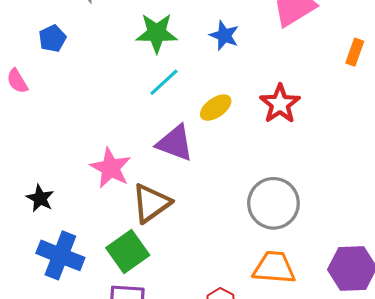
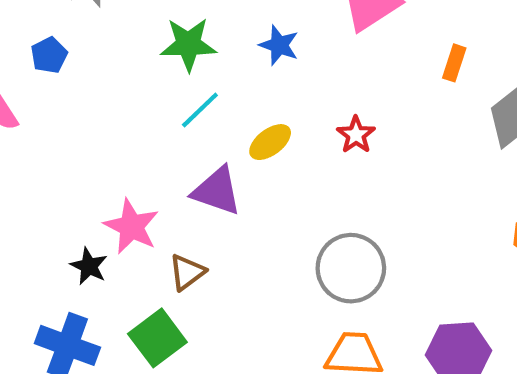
red star: (280, 104) -> (356, 135), size x0.7
black star: (40, 198) -> (89, 266), moved
brown triangle: (151, 203) -> (187, 272), size x0.7

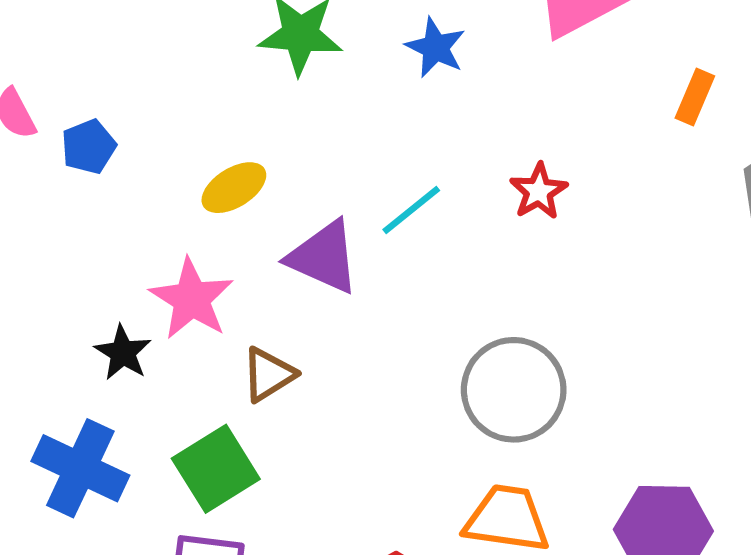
blue pentagon: (49, 55) -> (89, 147), moved
cyan line: (200, 110) -> (411, 210), moved
yellow ellipse: (270, 142) -> (234, 188), moved

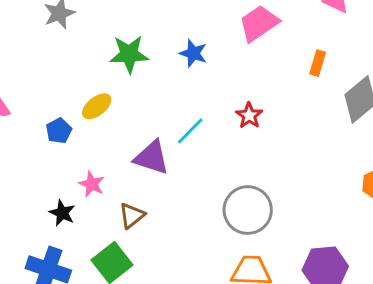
blue pentagon: (89, 147) -> (59, 131), moved
yellow ellipse: (234, 188) -> (97, 106), moved
pink star: (192, 299) -> (92, 184), size x0.7

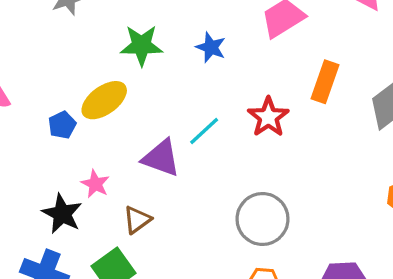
orange rectangle: (318, 63) -> (325, 82), moved, size x1.5
yellow ellipse: (97, 106) -> (104, 100), size x1.4
red star: (249, 116) -> (268, 117), size x1.4
black star: (62, 213) -> (62, 214), size x1.4

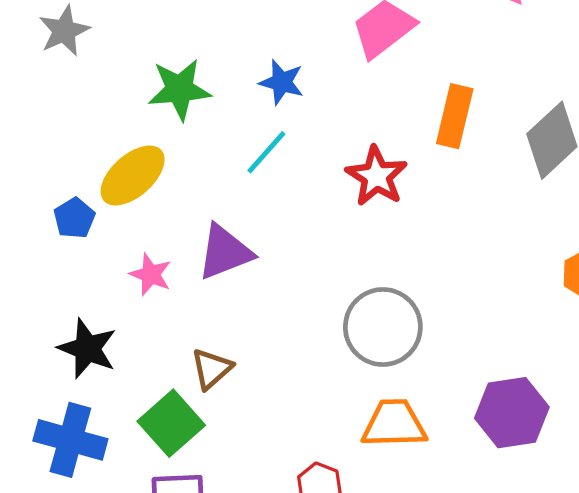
cyan line: (204, 131) -> (266, 152), moved
purple triangle: (161, 158) -> (225, 252), turned -36
pink star: (95, 184) -> (151, 275), moved
brown triangle: (137, 220) -> (212, 369), moved

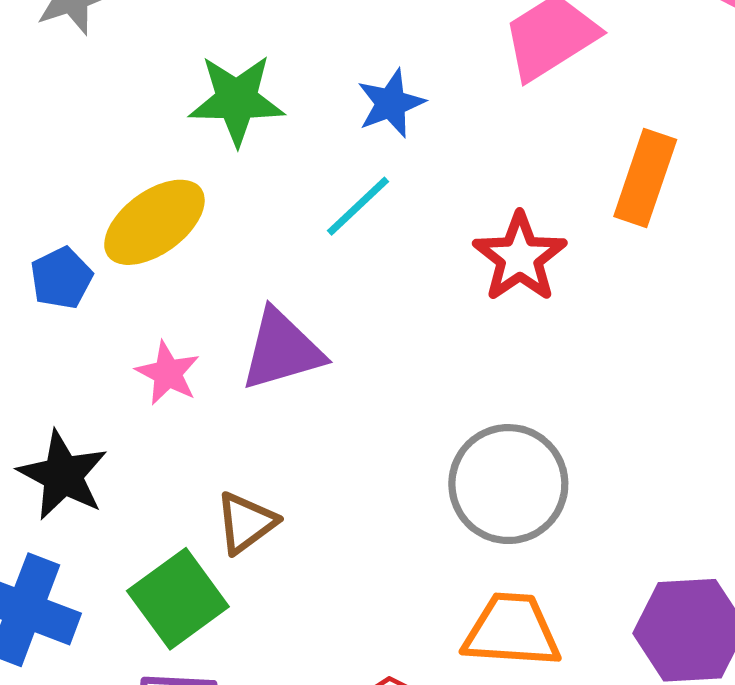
blue star: (282, 82) -> (391, 103), turned 30

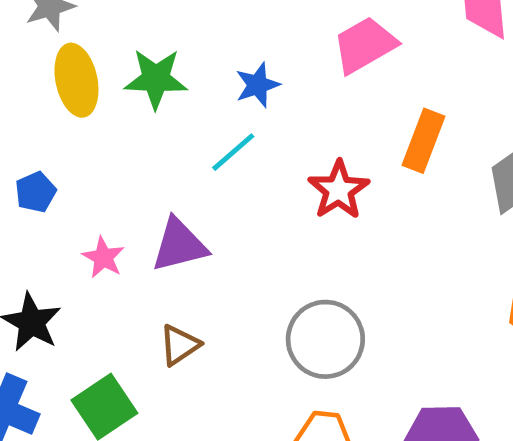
yellow ellipse: (154, 222) -> (76, 80), moved, turned -68
brown triangle: (246, 523) -> (179, 345), moved

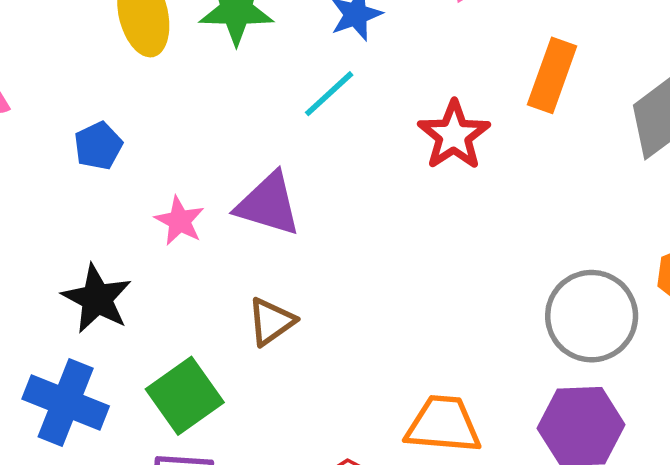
purple triangle: (179, 245) -> (268, 204), turned 32
gray circle: (325, 339) -> (592, 316), moved

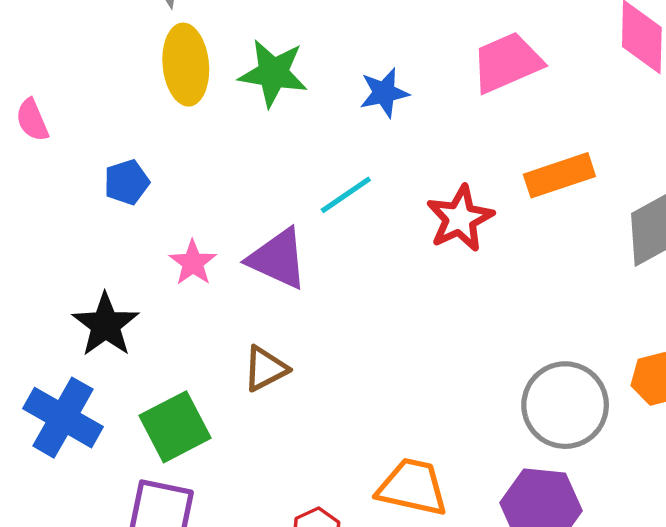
orange rectangle: (552, 75) -> (559, 175), turned 44
cyan line: (329, 94) -> (346, 195), moved

